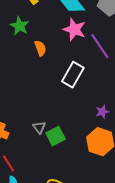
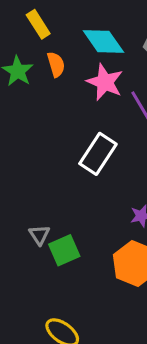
orange semicircle: (40, 48) -> (56, 64), moved

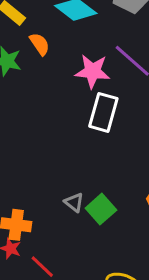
pink star: (105, 82) -> (93, 71), moved

